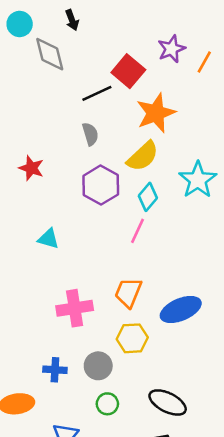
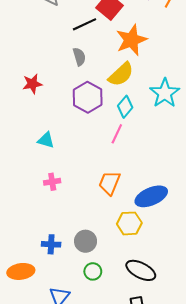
red star: (31, 168) -> (32, 84), turned -30
pink cross: (75, 308) -> (52, 182), moved, size x0.6
yellow hexagon: (132, 338) -> (129, 223), moved

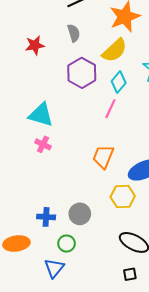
red star: (32, 84) -> (35, 45), moved
cyan triangle: (46, 140) -> (41, 115), size x1.5
pink cross: (52, 182) -> (43, 144), moved, turned 35
green circle: (93, 271) -> (67, 244), moved

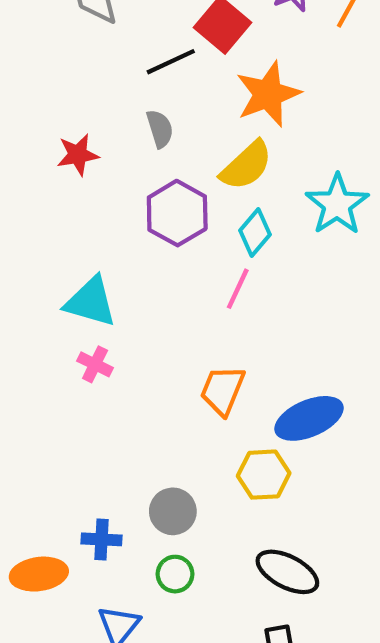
blue cross: (46, 217) -> (102, 539), moved
green circle: (67, 244) -> (175, 574), moved

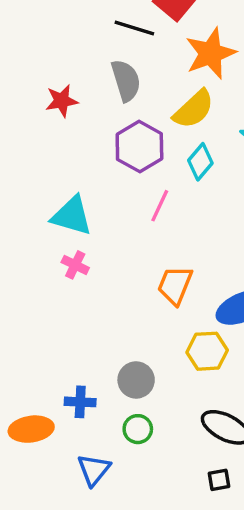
black line: (171, 62) -> (134, 28), turned 42
gray semicircle: (160, 129) -> (126, 80), size x1.4
pink line: (238, 289) -> (160, 206), moved

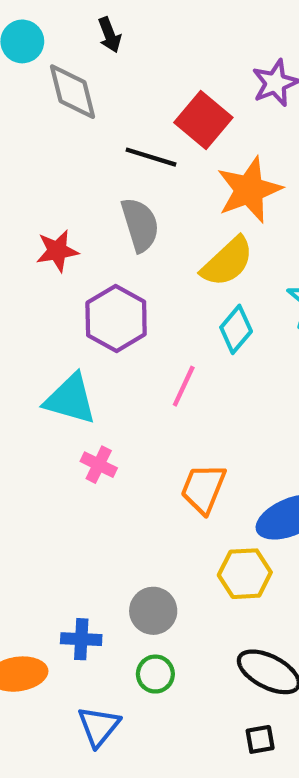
purple hexagon: (139, 146) -> (116, 318), moved
pink cross: (75, 265) -> (99, 465), moved

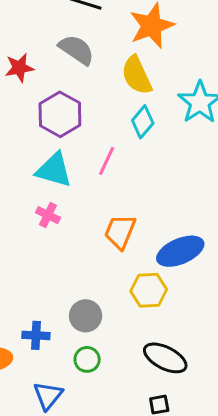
gray semicircle: (140, 225) -> (77, 50), turned -39
yellow semicircle: (227, 262) -> (137, 75), turned 108
cyan triangle: (70, 399) -> (54, 170), moved

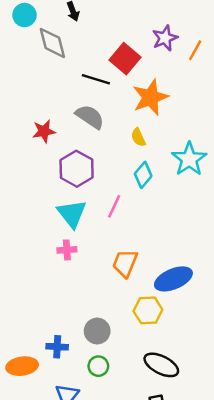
yellow semicircle: (137, 75) -> (138, 137), size x0.6
cyan triangle: (54, 170) -> (72, 214), turned 36
pink cross: (48, 215) -> (67, 250), turned -30

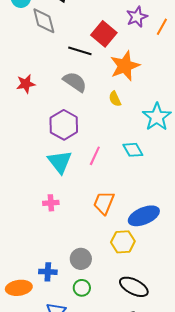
red star: (44, 131) -> (26, 84), moved
cyan diamond: (143, 175) -> (133, 150), moved, turned -70
pink cross: (67, 250) -> (51, 203), moved

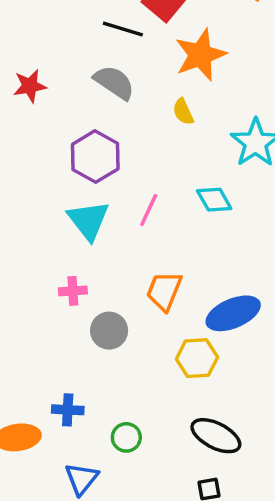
gray circle: (81, 259) -> (109, 331), moved

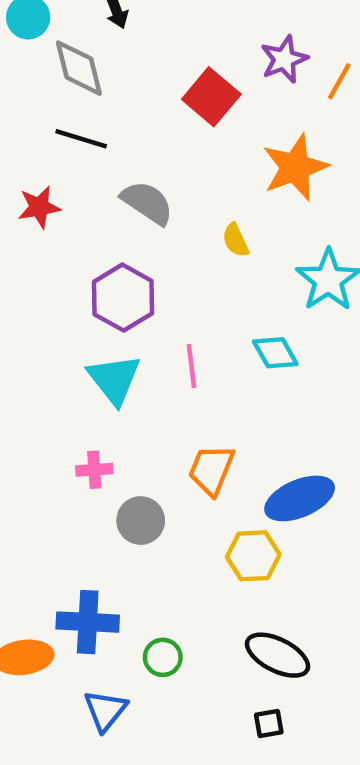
black line: (123, 29) -> (81, 139), moved
orange star: (200, 55) -> (295, 167), moved
pink line: (149, 210) -> (191, 366), turned -32
blue cross: (68, 410) -> (88, 622), size x1.5

